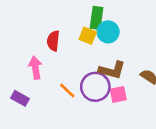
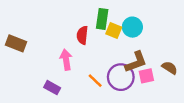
green rectangle: (97, 18) -> (102, 19), moved
brown L-shape: (112, 70) -> (136, 62), turned -35
pink square: (118, 94) -> (146, 76), moved

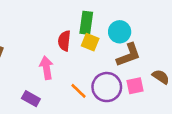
yellow square: (114, 31) -> (90, 42), moved
brown L-shape: (136, 62) -> (129, 55), moved

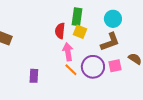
cyan circle: (120, 32) -> (113, 19), moved
pink arrow: (46, 68) -> (68, 52), moved
purple rectangle: (31, 99) -> (34, 76), turned 64

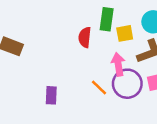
yellow square: (80, 32) -> (125, 33), moved, turned -32
pink arrow: (68, 52) -> (118, 64), moved

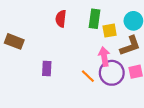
red semicircle: (85, 37) -> (61, 19), moved
purple rectangle: (51, 95) -> (47, 68), moved

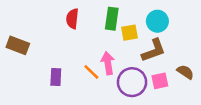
pink arrow: (104, 57) -> (108, 63), moved
orange line: (88, 76) -> (91, 72), moved

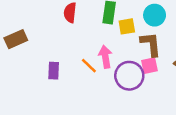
brown rectangle: (18, 45) -> (16, 39), turned -45
brown L-shape: (154, 50) -> (151, 44), turned -76
pink square: (160, 81) -> (149, 66), moved

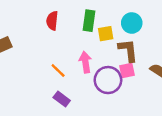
orange line: (89, 66) -> (58, 71), moved
purple rectangle: (54, 71) -> (62, 99), moved, turned -56

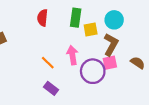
brown L-shape: (128, 50) -> (111, 44), turned 35

